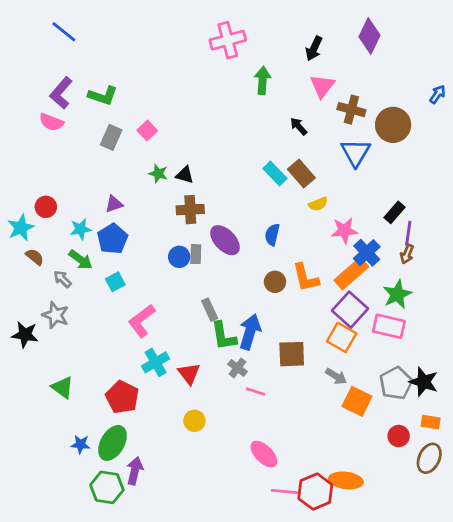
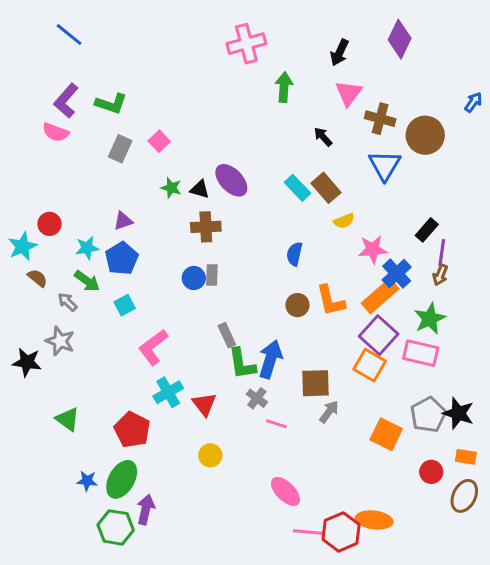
purple ellipse: (225, 240) -> (231, 180), moved
gray arrow: (336, 376) -> (329, 412), moved, turned -85

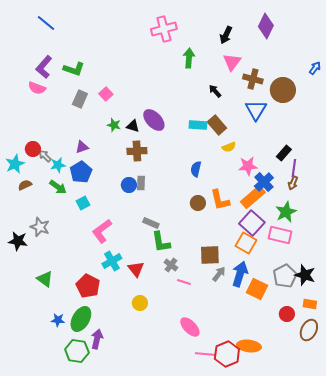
cyan rectangle: (297, 188) -> (198, 125), turned -42
brown semicircle: (37, 278) -> (25, 185), turned -64
gray arrow: (68, 302) -> (45, 156), moved
gray rectangle: (227, 335) -> (151, 223), turned -42
blue arrow: (270, 359) -> (240, 274), moved

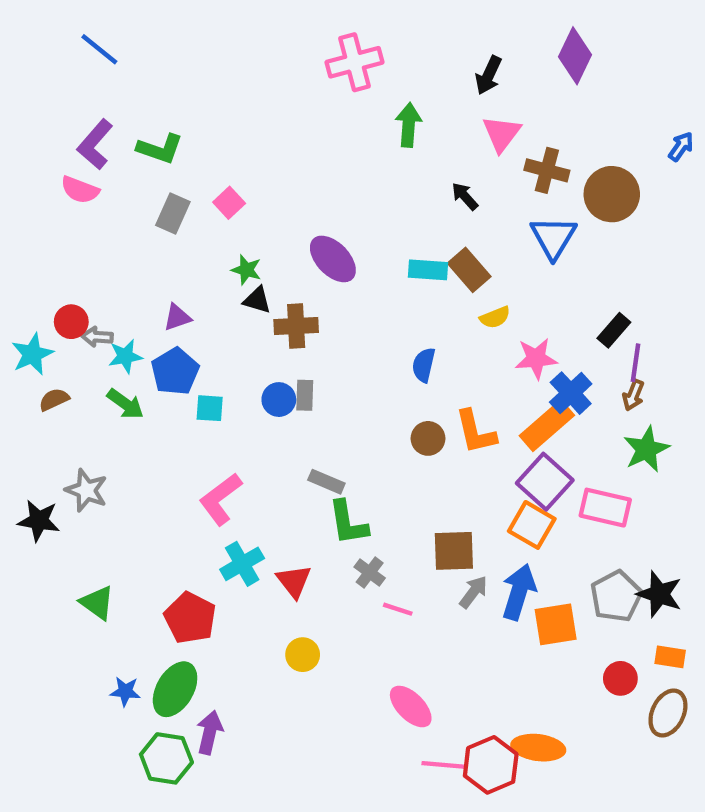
black triangle: (133, 126) -> (257, 300), moved
gray arrow: (45, 156) -> (97, 337), turned -40
cyan square: (83, 203) -> (210, 408), moved, turned 32
green star: (286, 212) -> (646, 449), moved
orange square: (257, 289) -> (556, 624), turned -35

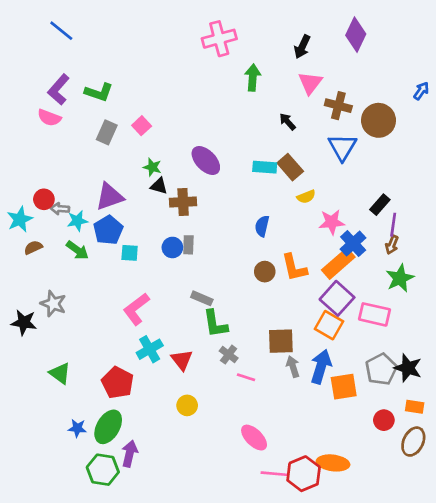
purple triangle: (177, 317) -> (109, 197), size x1.6
gray arrow: (473, 592) -> (293, 367), turned -55

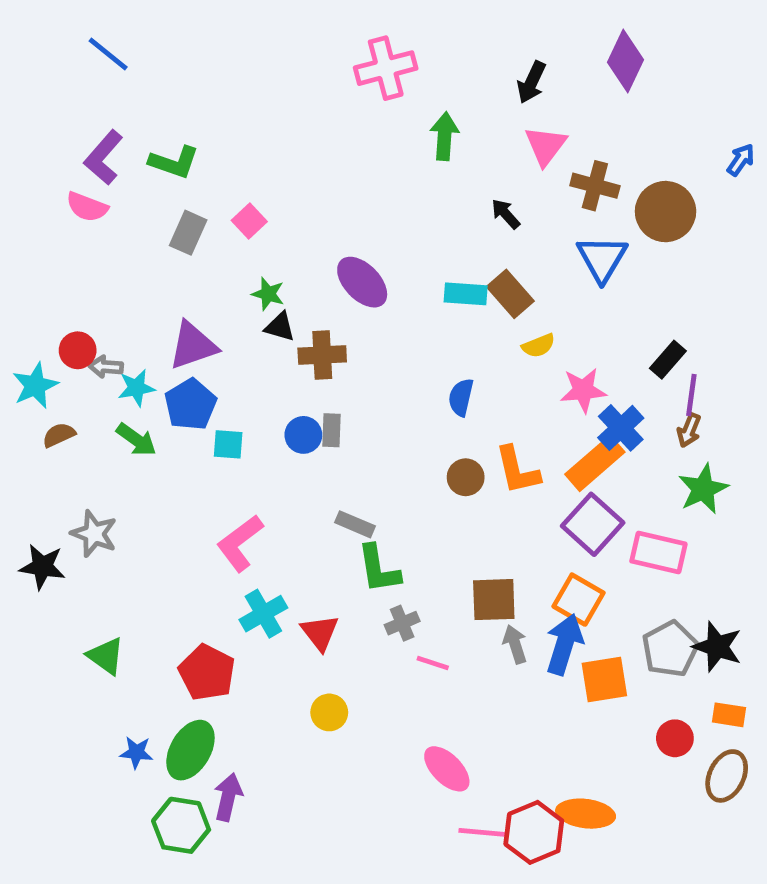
orange square: (329, 325) -> (578, 600), moved
gray cross: (229, 355) -> (402, 623), turned 30

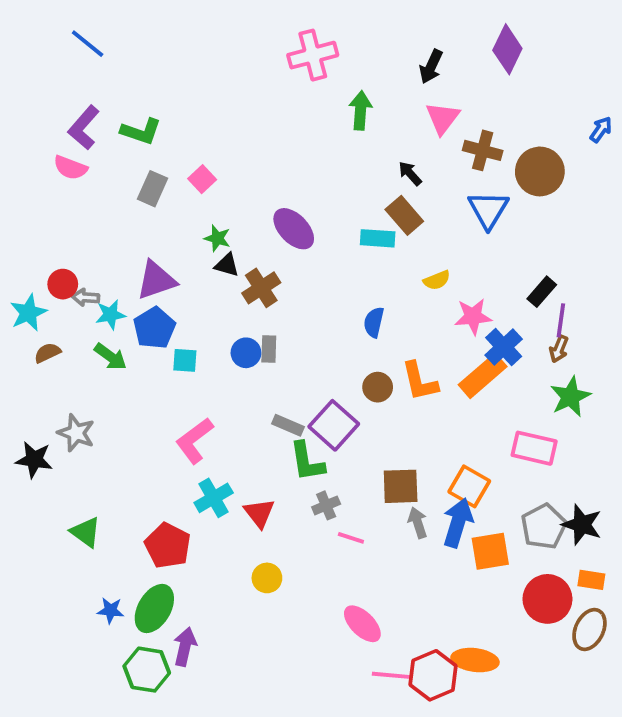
brown rectangle: (510, 294) -> (404, 215), moved
brown cross: (322, 355) -> (261, 288), turned -30
purple square: (593, 524) -> (334, 425), moved
red circle: (675, 738) -> (547, 599), size x1.6

